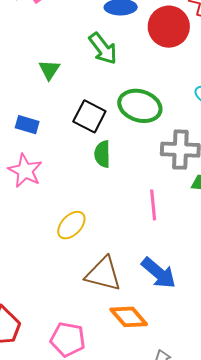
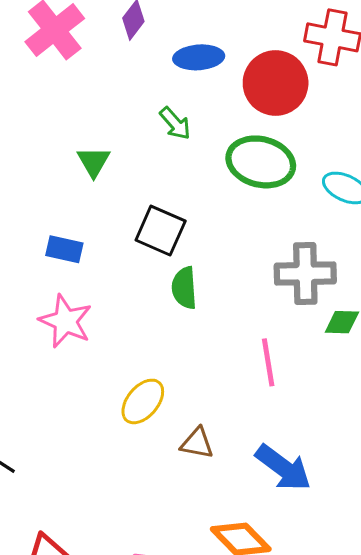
green arrow: (103, 48) -> (175, 123), size x0.7
green ellipse: (140, 106) -> (261, 162), moved
brown triangle: (103, 274) -> (197, 443), moved, size x0.6

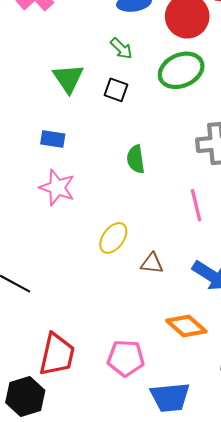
green triangle: (94, 162) -> (68, 78), size x1.4
green ellipse: (261, 162) -> (181, 70), turned -33
black square: (161, 230) -> (116, 90), moved, size x0.7

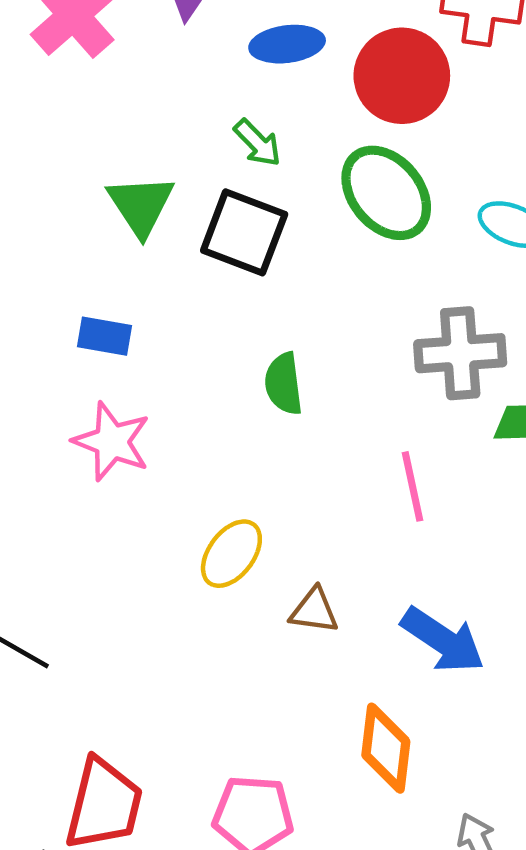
green ellipse: (181, 70) -> (386, 193), turned 72
black square: (116, 90) -> (244, 232), size x1.6
orange diamond: (186, 326) -> (386, 748), turned 54

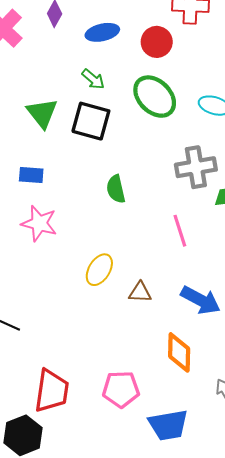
red circle: (402, 76) -> (157, 42), size x0.7

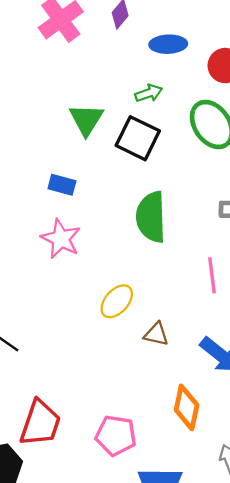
green arrow: (93, 79) -> (149, 93), turned -70
green semicircle: (116, 189) -> (151, 217), size x1.6

